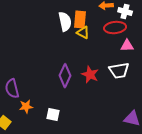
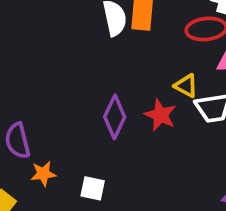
yellow triangle: (83, 33) -> (186, 86), moved

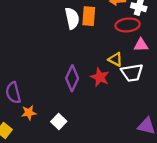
white square: (93, 188) -> (59, 122), turned 32

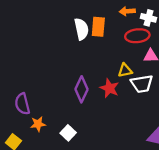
yellow triangle: (115, 59) -> (125, 70), turned -40

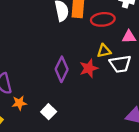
red ellipse: (137, 36) -> (103, 19), moved
red star: (109, 88) -> (89, 68), turned 30

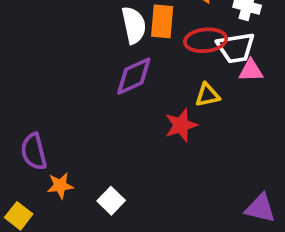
white trapezoid: (120, 64) -> (236, 48), moved
purple diamond: (62, 69) -> (134, 76), moved, turned 40

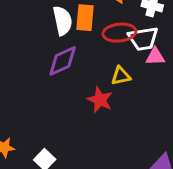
red star: (181, 125) -> (100, 100), turned -30

